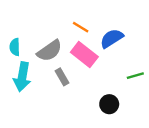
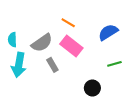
blue semicircle: (112, 38) -> (108, 32), moved

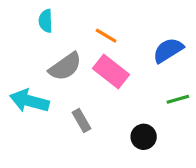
cyan semicircle: (12, 40) -> (46, 21), moved
cyan arrow: (19, 65) -> (29, 101), turned 95
gray rectangle: (52, 65) -> (82, 120), moved

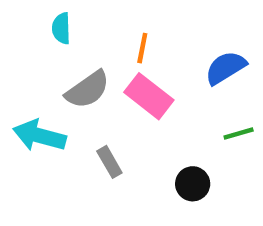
orange line: (106, 36) -> (142, 48), turned 70

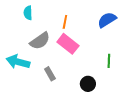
blue semicircle: (225, 68) -> (107, 20), moved
green line: (239, 133) -> (109, 61), turned -72

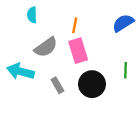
pink rectangle: (68, 44) -> (78, 51), turned 35
black circle: (88, 84) -> (92, 84), moved, size x1.5

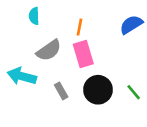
green line: (125, 70) -> (134, 92), moved, turned -42

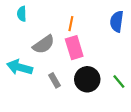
cyan semicircle: (34, 16) -> (22, 14), moved
blue semicircle: (131, 25) -> (117, 21), turned -50

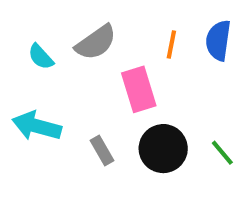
cyan semicircle: (22, 14) -> (41, 57), moved, turned -40
orange line: (71, 24) -> (171, 44), moved
gray semicircle: (44, 44) -> (96, 42), moved

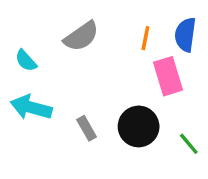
cyan semicircle: (41, 57) -> (26, 61), moved
pink rectangle: (139, 89) -> (168, 76), moved
green line: (222, 153) -> (189, 144), moved

